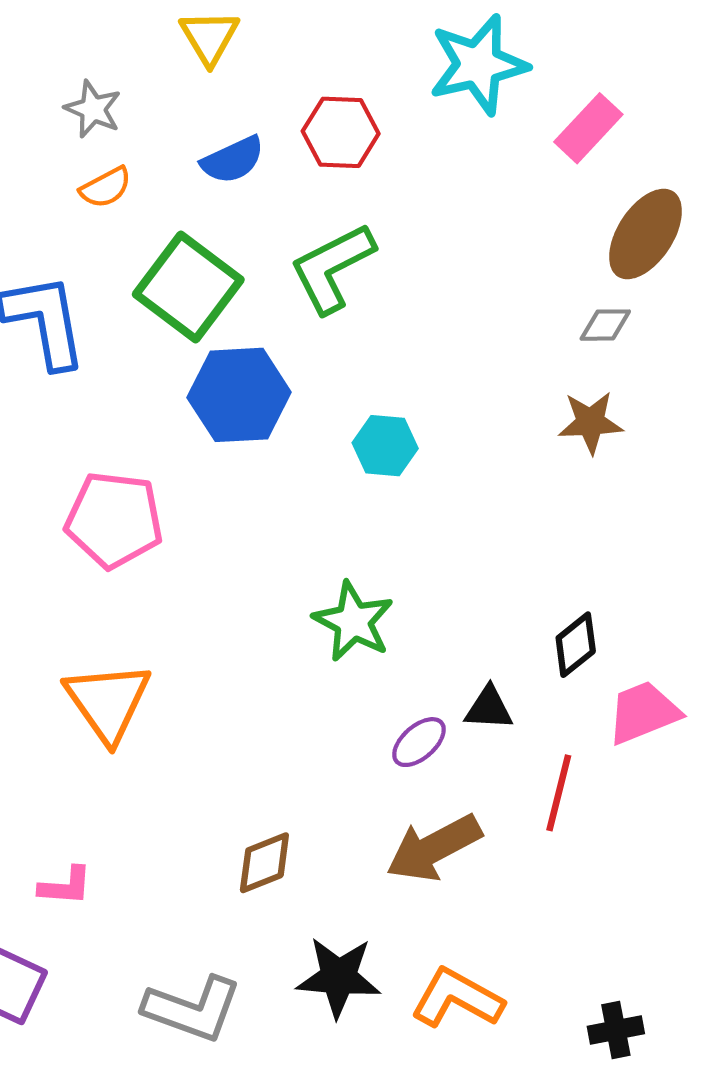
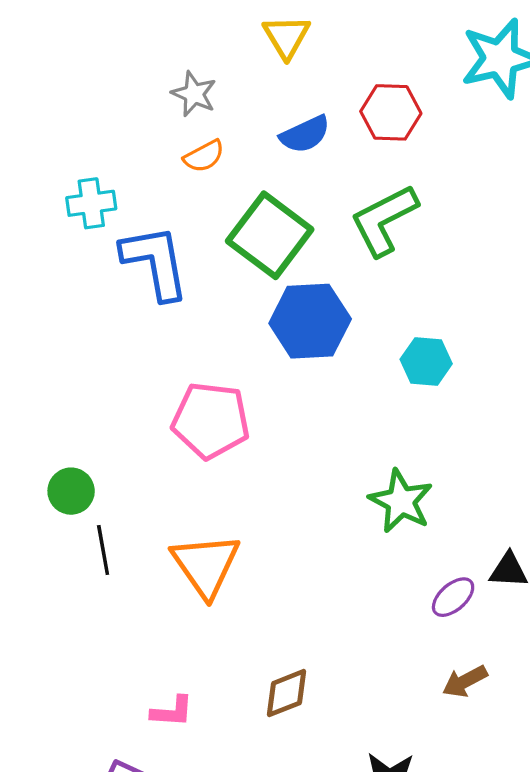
brown arrow: (434, 848) -> (465, 681), size x0.6
brown diamond: (264, 863) -> (286, 693), moved

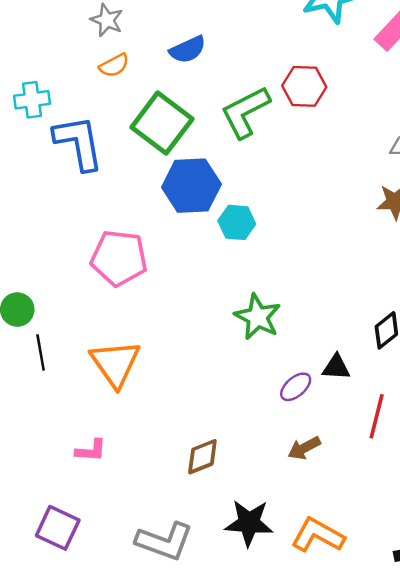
red hexagon: (391, 112) -> (304, 86), moved
cyan hexagon: (426, 361) -> (237, 222), moved
brown diamond: (286, 693) -> (202, 457), moved
pink L-shape: (172, 712) -> (91, 451), moved

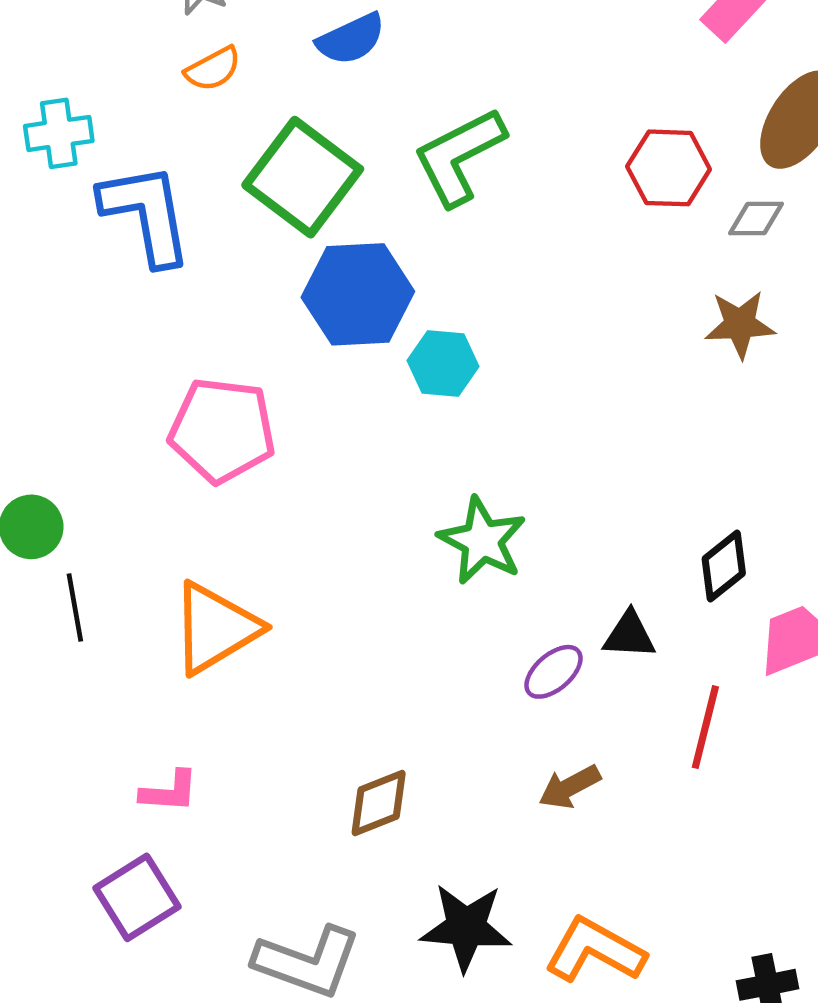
red hexagon: (304, 86) -> (669, 168), moved
orange triangle: (115, 363) -> (215, 628), turned 34
purple square: (58, 528) -> (137, 897), moved, turned 33

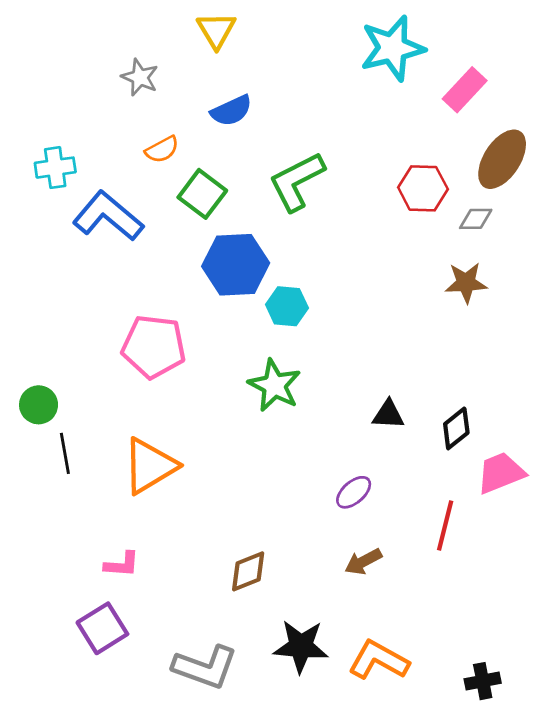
orange semicircle: (213, 69) -> (162, 149), moved
green square: (303, 177) -> (202, 194), size x0.7
blue L-shape: (146, 214) -> (108, 216), turned -40
green star: (482, 541) -> (274, 385), moved
black triangle: (629, 635) -> (388, 415), moved

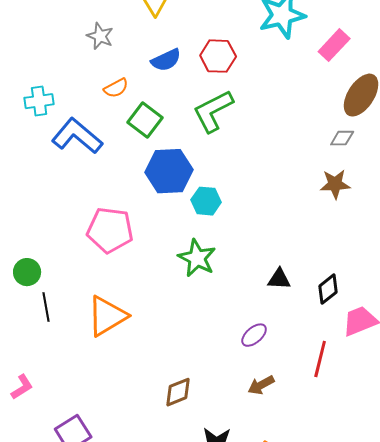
red hexagon: (423, 188) -> (218, 56), moved
pink L-shape: (122, 564) -> (22, 387), moved, turned -36

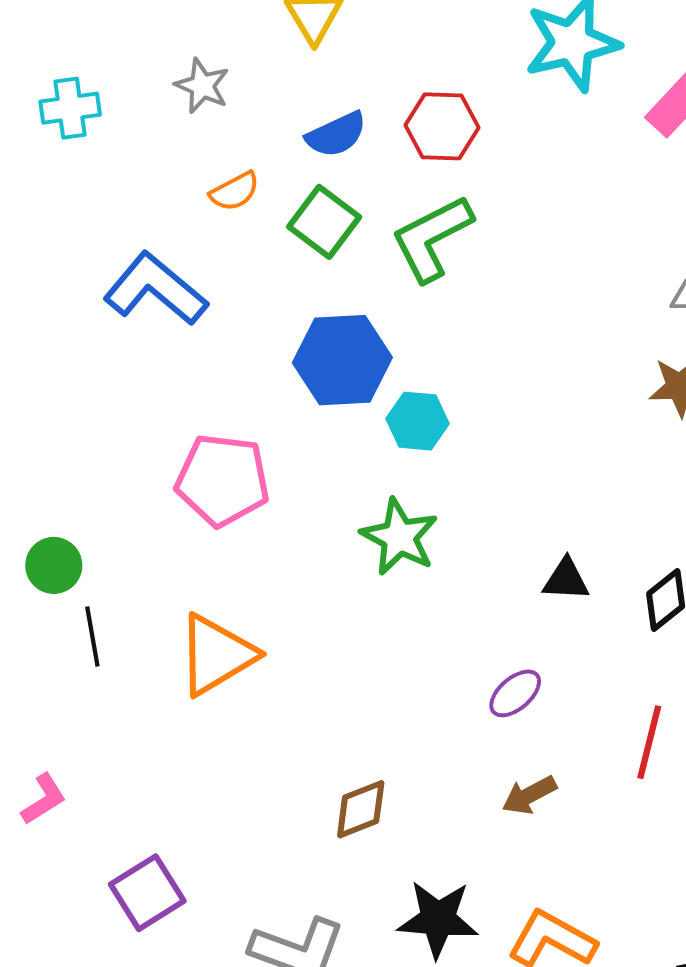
cyan cross: (39, 101) -> (70, 108), moved
green square: (145, 120) -> (324, 222), moved

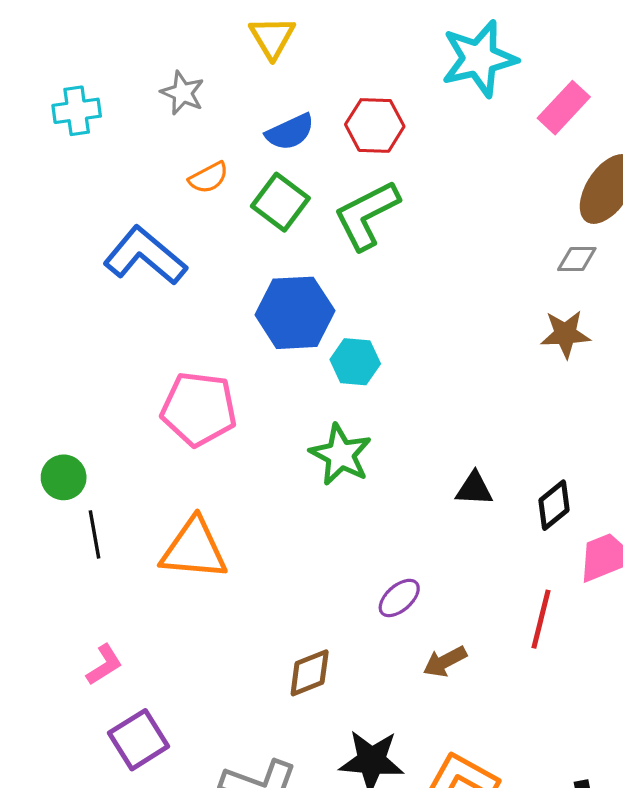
orange triangle: (216, 655) -> (194, 549), turned 36
purple ellipse: (515, 693) -> (399, 598), moved
pink L-shape: (44, 799) -> (104, 665), moved

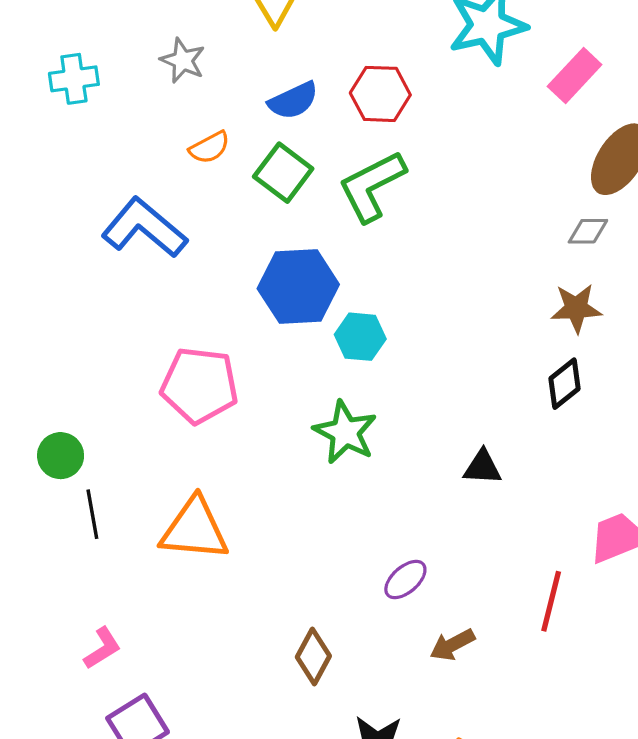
black diamond: (554, 505) -> (565, 384), moved
brown diamond: (310, 673) -> (313, 657), turned -40

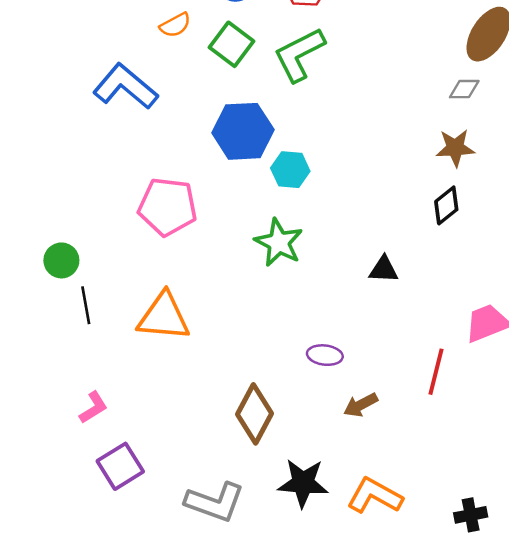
purple ellipse: (405, 580) -> (325, 355), turned 48
brown diamond: (313, 657) -> (254, 414), size x1.4

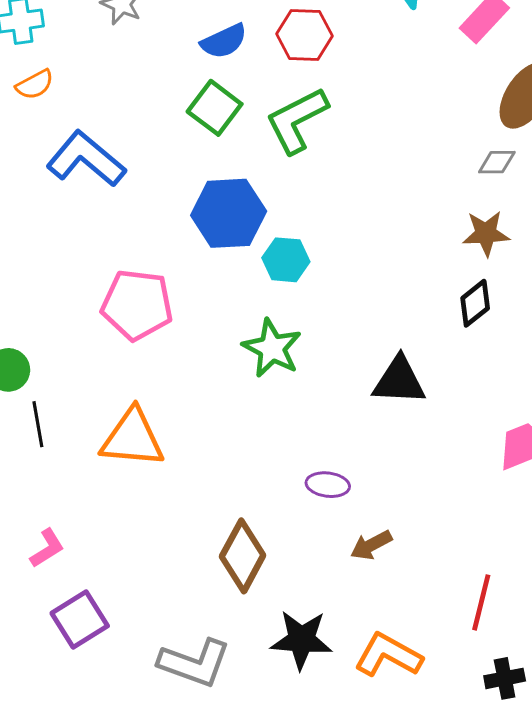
orange semicircle: (175, 25) -> (35, 85), moved
black triangle: (384, 269) -> (399, 381), size x1.5
red line: (436, 372) -> (481, 602), moved

